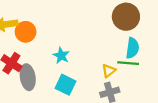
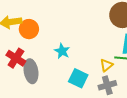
cyan square: (65, 85) -> (78, 78), moved

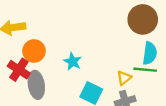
orange circle: (29, 29) -> (34, 51), moved

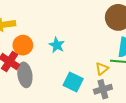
cyan star: (73, 61) -> (57, 45), moved

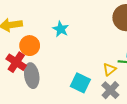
cyan star: (57, 45) -> (61, 29), moved
gray cross: (103, 89) -> (110, 90), turned -30

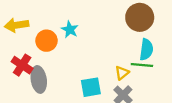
orange circle: (30, 46) -> (46, 41), moved
cyan square: (80, 83) -> (91, 87), turned -36

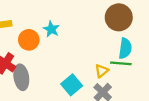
cyan square: (91, 87) -> (72, 85), turned -30

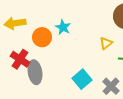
yellow triangle: (102, 71) -> (106, 43), moved

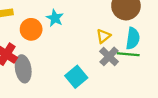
gray cross: (111, 86) -> (109, 56), moved

